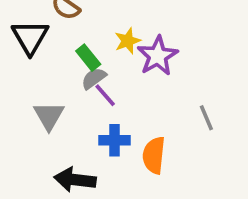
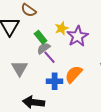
orange semicircle: (154, 155) -> (74, 74), moved, turned 36

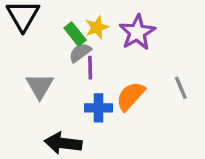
yellow star: (62, 28) -> (97, 27), moved
purple line: (50, 57) -> (90, 68), turned 40

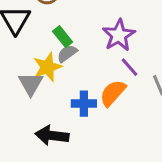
yellow star: (97, 27) -> (47, 67), moved, size x1.4
purple line: (90, 68) -> (129, 67), moved, turned -40

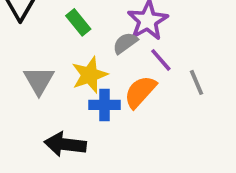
gray semicircle: (67, 53) -> (125, 43), moved
yellow star: (47, 67) -> (90, 75), moved

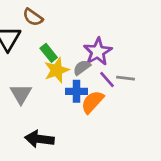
yellow star: (90, 75) -> (57, 70), moved
gray line: (196, 82) -> (126, 78), moved, turned -60
blue cross: (105, 105) -> (77, 91), moved

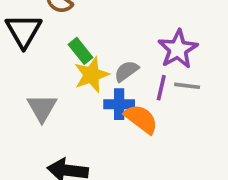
purple star: (98, 52) -> (178, 49), moved
purple line: (107, 79) -> (161, 88), turned 54
orange semicircle: (92, 102) -> (141, 119), turned 85

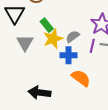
gray triangle: (42, 108) -> (25, 43), moved
orange semicircle: (141, 119) -> (81, 78), moved

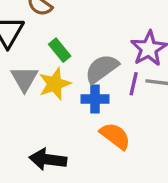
gray semicircle: (73, 37) -> (102, 69), size x1.5
yellow star: (53, 39) -> (55, 84), moved

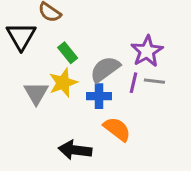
gray triangle: (24, 79) -> (36, 93), moved
black arrow: (48, 160) -> (75, 150), moved

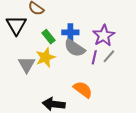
gray semicircle: (105, 69) -> (75, 48), turned -110
gray line: (154, 81) -> (109, 56), turned -56
blue cross: (99, 96) -> (70, 32), moved

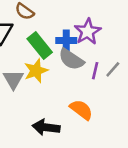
purple star: (104, 36) -> (88, 32), moved
green rectangle: (49, 37) -> (40, 45), size x1.5

